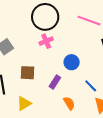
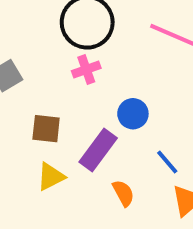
purple rectangle: (55, 82) -> (98, 150), size x1.5
yellow triangle: (24, 103) -> (51, 177), moved

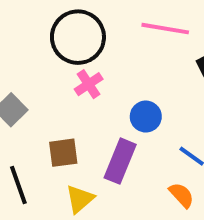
orange semicircle: (123, 193) -> (181, 195), moved

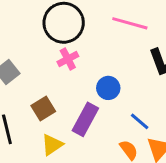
brown square: (63, 153) -> (43, 108), turned -30

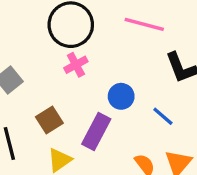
blue line: (140, 121) -> (163, 116), moved

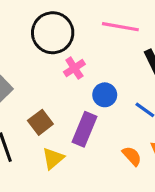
pink cross: (76, 65) -> (74, 68), moved

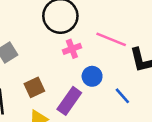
pink line: (120, 27) -> (111, 39), moved

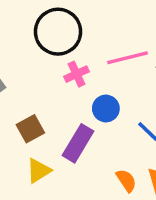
pink line: (111, 39) -> (128, 58), turned -32

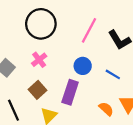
pink line: (128, 58) -> (89, 30), turned -35
pink cross: (77, 74) -> (39, 60), moved

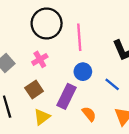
pink line: (89, 30) -> (79, 37), moved, turned -40
orange semicircle: (106, 109) -> (89, 114), moved

